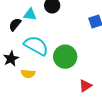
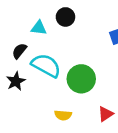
black semicircle: (15, 24) -> (19, 51), moved
yellow semicircle: (28, 74) -> (63, 115), moved

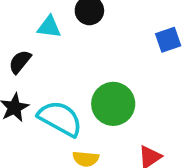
cyan semicircle: (46, 65) -> (60, 119), moved

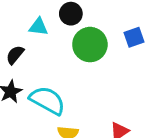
green circle: (113, 104) -> (90, 45), moved

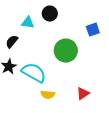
green circle: (90, 45) -> (66, 51), moved

